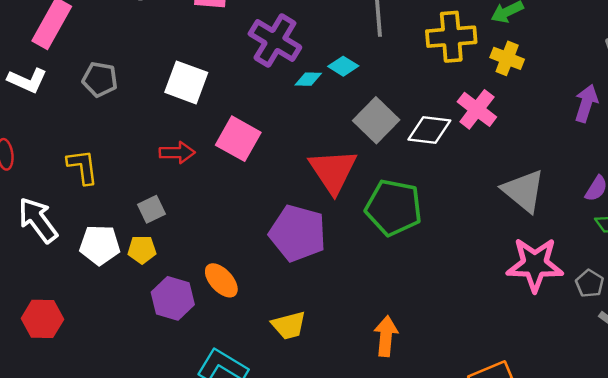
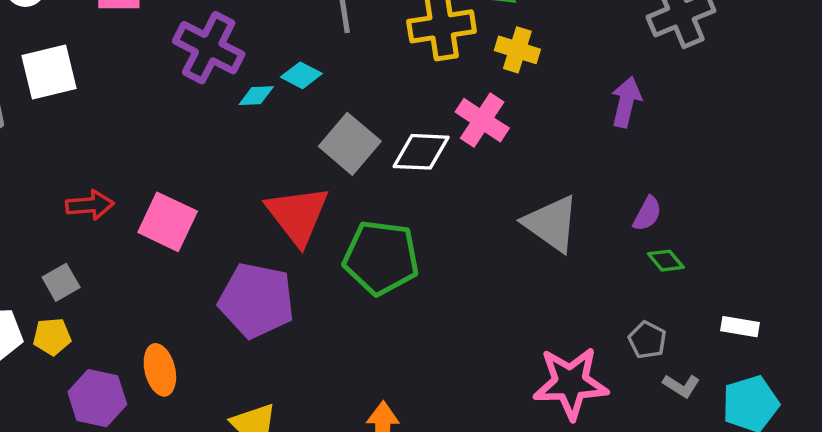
white square: (186, 82) -> (49, 72), moved, turned -30
pink square: (238, 139) -> (168, 222), moved
pink star: (535, 265) -> (571, 383), moved
orange ellipse: (221, 280) -> (160, 370), turned 33

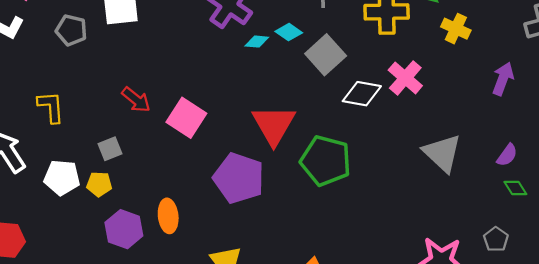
yellow cross: (517, 50) -> (456, 29), moved
gray square: (350, 144) -> (326, 55), moved
red arrow: (90, 205) -> (136, 100), turned 36

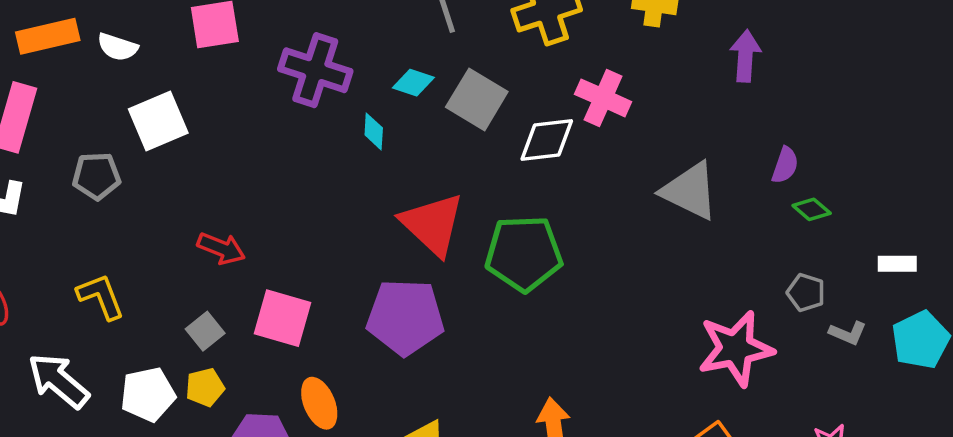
cyan diamond: (257, 42) -> (374, 131), moved, turned -75
pink square: (186, 118) -> (282, 318), moved

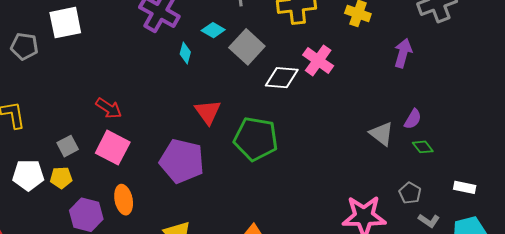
gray triangle: (690, 191) -> (382, 134), moved, size x0.7
red triangle: (432, 224) -> (208, 112), size x0.7
red arrow: (221, 248) -> (109, 108), moved

